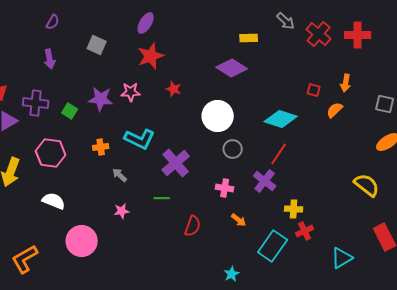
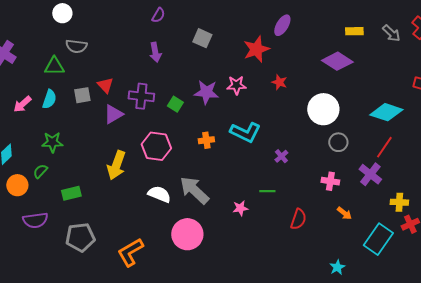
gray arrow: (286, 21) -> (391, 33), moved
purple ellipse: (146, 23) -> (282, 25), moved
purple cross: (176, 163) -> (281, 156), size x0.5
gray arrow: (120, 175) -> (194, 190), moved, size x2.0
pink star: (122, 211) -> (240, 208), moved

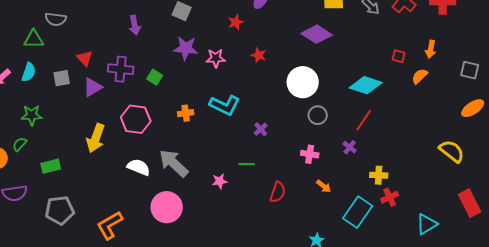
red star: (256, 49) -> (236, 22), size x0.6
purple star: (206, 92) -> (186, 48), moved
gray square: (82, 95) -> (62, 78), moved
purple cross: (370, 174) -> (350, 147), size x0.6

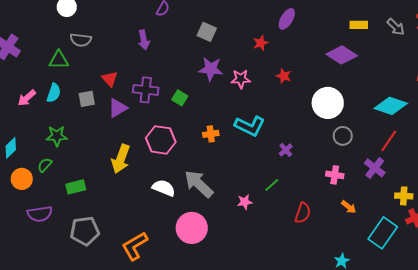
purple arrow: (135, 25) -> (144, 40), moved
purple cross: (350, 147) -> (375, 168), size x1.5
green line: (247, 164) -> (272, 185), turned -42

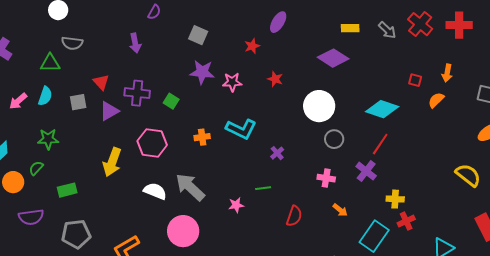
green line: (272, 185) -> (263, 188), turned 35

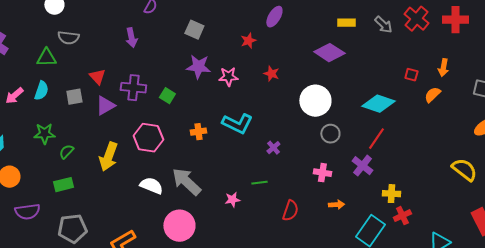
green semicircle: (36, 168) -> (66, 152), moved
orange arrow: (340, 210) -> (336, 205), turned -42

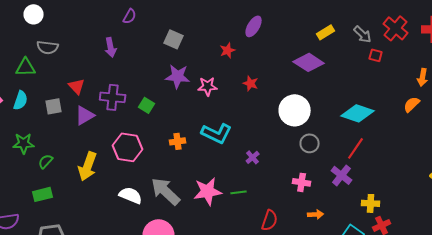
yellow rectangle: (346, 23) -> (326, 32), turned -30
red square: (411, 75) -> (376, 55), moved
pink star: (232, 200) -> (208, 191), moved, size x1.8

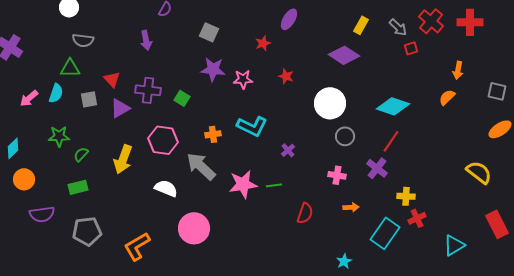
yellow rectangle: (326, 32) -> (361, 25), turned -30
red square: (376, 55) -> (411, 48), turned -32
green triangle: (26, 67) -> (70, 68), moved
gray arrow: (166, 191) -> (201, 166), moved

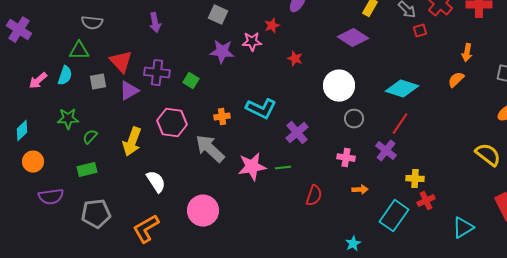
red triangle: (112, 79) -> (121, 62), size x1.4
pink star: (243, 79) -> (252, 42), moved
purple cross: (288, 150) -> (297, 133), size x1.6
white semicircle: (166, 188) -> (156, 182), moved, turned 35

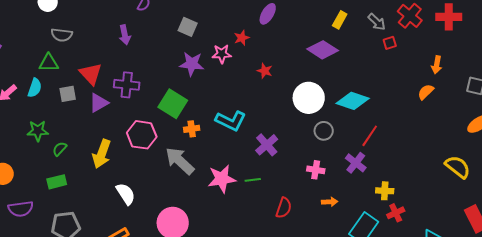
green square: (191, 81) -> (173, 104), moved, size x1.8
cyan diamond: (402, 89) -> (353, 101), moved

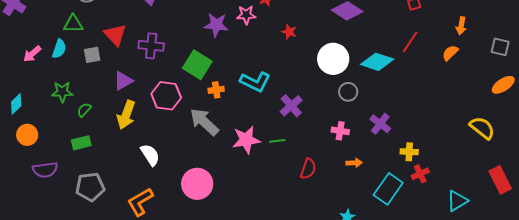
purple triangle: (99, 103) -> (123, 81), moved
red line: (370, 136) -> (410, 42), moved

